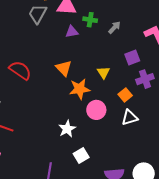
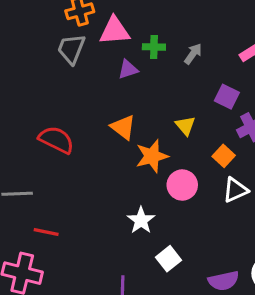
purple square: (132, 58) -> (227, 97), turned -35

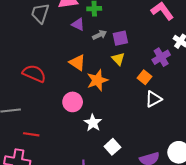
gray arrow: (193, 54) -> (100, 35), moved, turned 32
purple triangle: (128, 69) -> (78, 24), turned 48
purple square: (227, 97) -> (120, 38), moved, turned -35
pink circle: (182, 185) -> (73, 102), moved

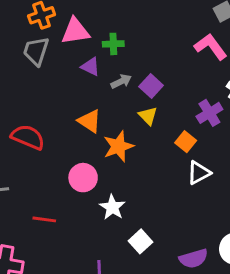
purple square: (120, 38) -> (151, 86), turned -35
red line: (31, 134) -> (44, 219), moved

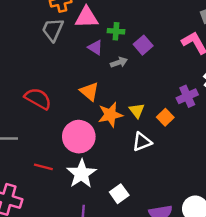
purple square: (151, 86) -> (143, 45), moved
yellow triangle: (148, 116) -> (137, 111), moved
white triangle: (199, 173) -> (142, 142), moved
pink circle: (83, 178) -> (79, 137), size x1.4
white star: (112, 207) -> (81, 174), moved, size x1.4

